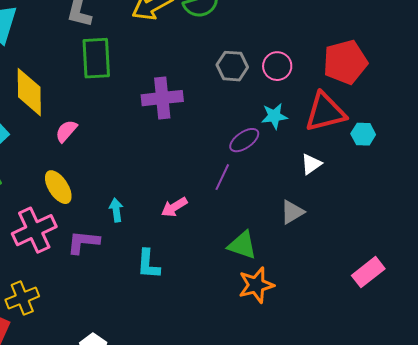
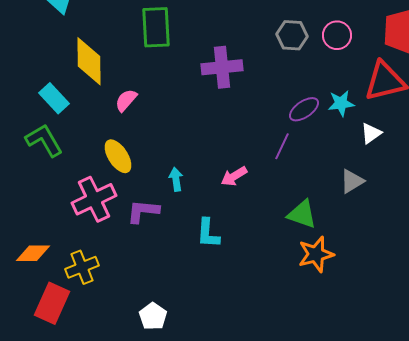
cyan star: (274, 116) -> (341, 103), moved

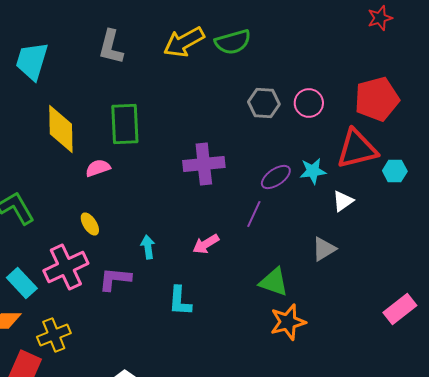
green rectangle: (156, 27) -> (125, 124), moved
purple cross: (222, 67) -> (204, 164), moved
cyan rectangle: (54, 98) -> (22, 283), moved
pink semicircle: (126, 100) -> (98, 168), turned 30
yellow ellipse: (118, 156) -> (90, 224), size x0.7

